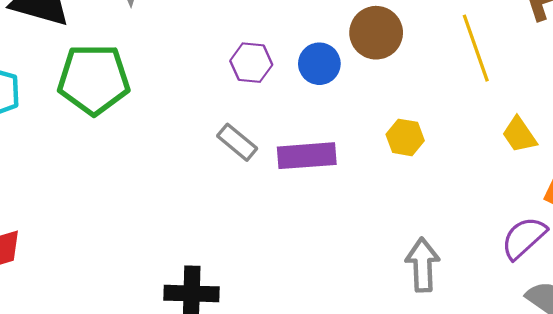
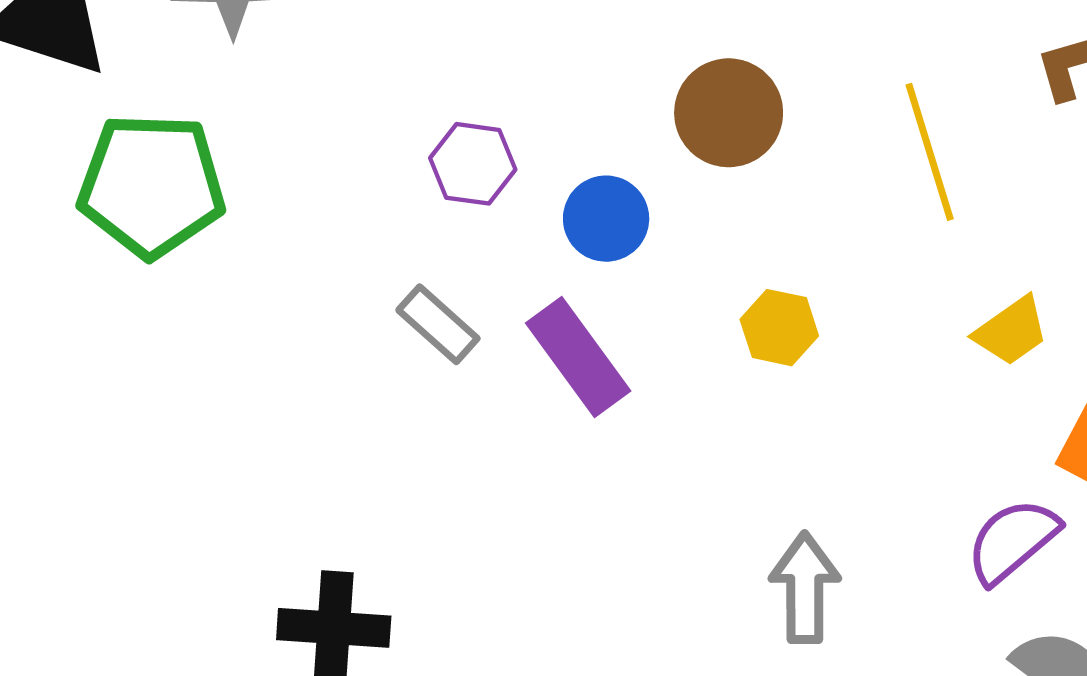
blue circle: (319, 64) -> (606, 219), moved
yellow trapezoid: (519, 135) -> (1011, 331), turned -93
purple rectangle: (307, 156) -> (578, 357), turned 56

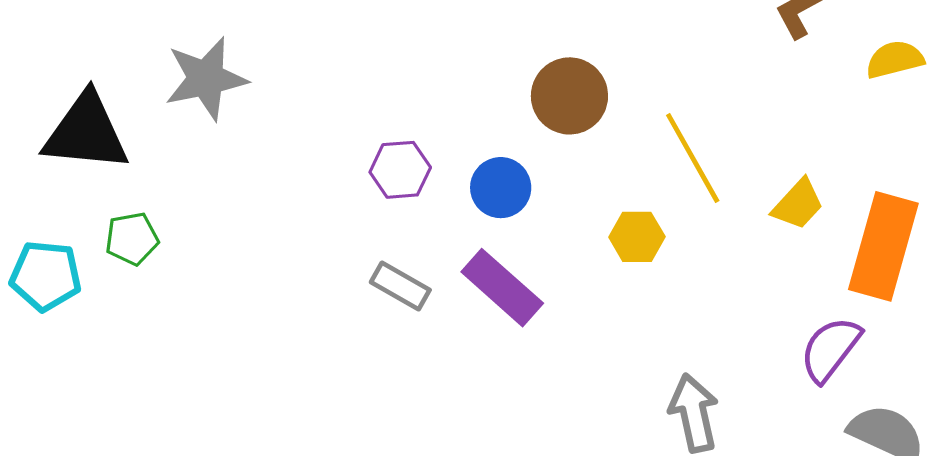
yellow line: (930, 152) -> (693, 158), moved
green pentagon: (152, 185) -> (132, 239), moved, size x0.5

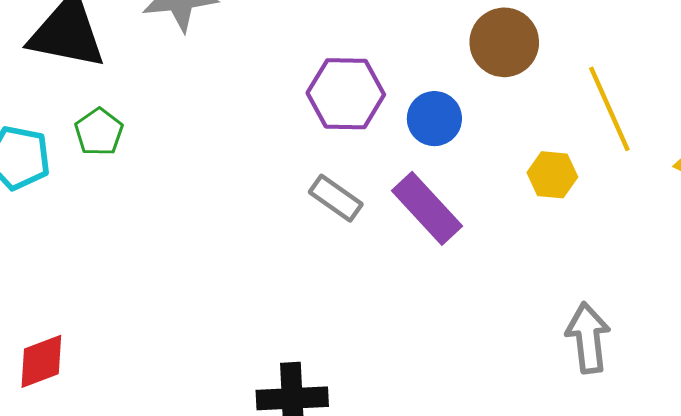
purple hexagon: (400, 170) -> (346, 94), size x1.4
green pentagon: (132, 239) -> (99, 132), turned -30

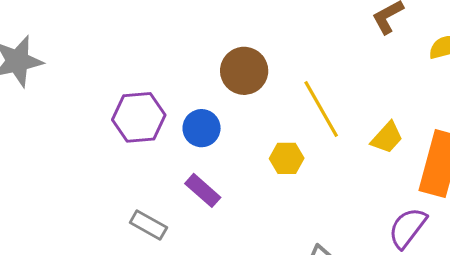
gray rectangle: (336, 198) -> (148, 225), moved
purple rectangle: (427, 208) -> (203, 190), size x0.7

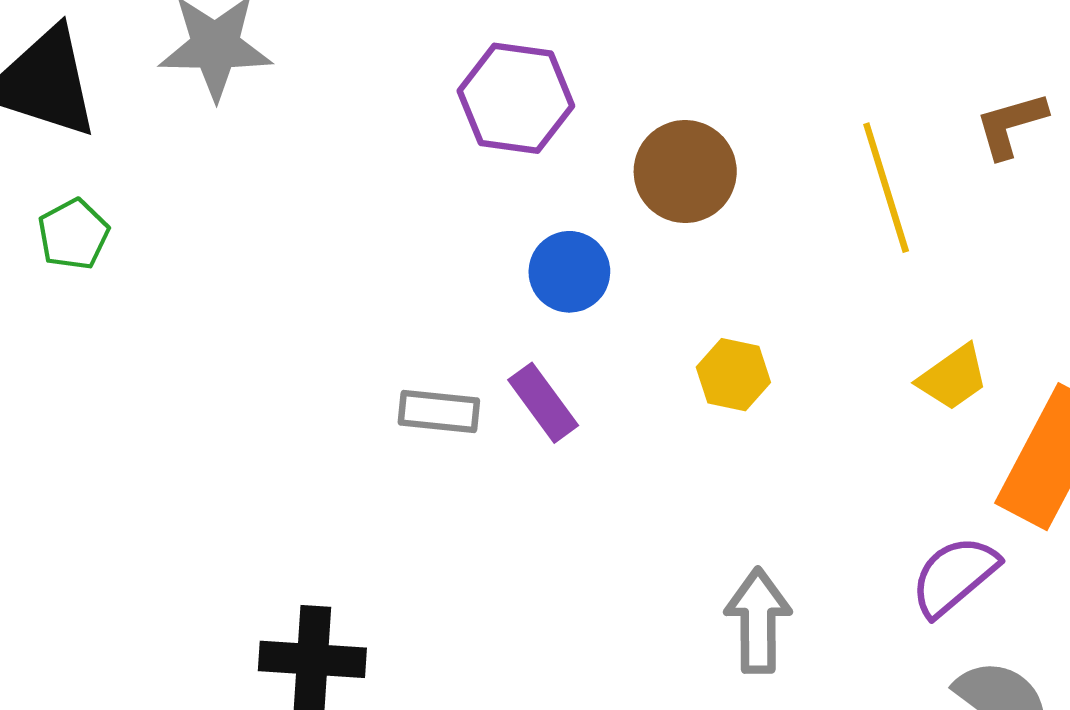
yellow line: (321, 109) -> (886, 188), moved
purple hexagon: (139, 117) -> (516, 98), moved
gray rectangle: (148, 225) -> (439, 412), moved, turned -36

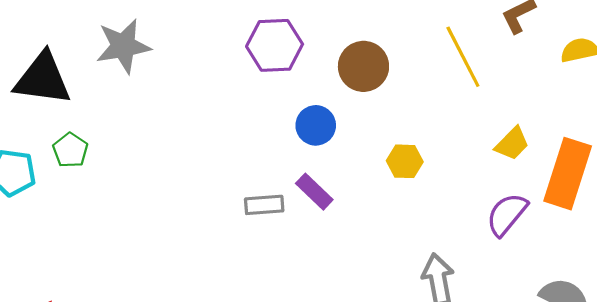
purple semicircle: (954, 576) -> (507, 214), moved

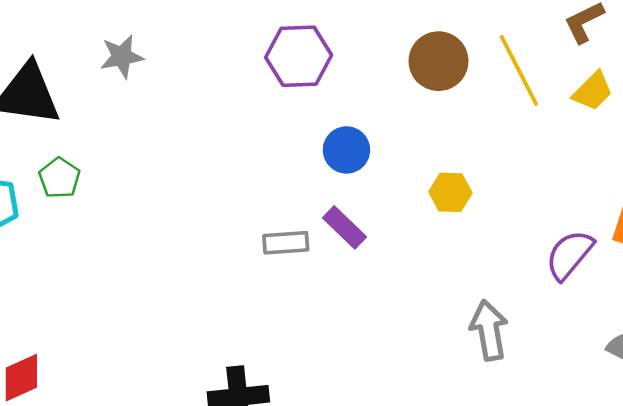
gray star: (123, 46) -> (122, 56), size x0.7
brown circle: (363, 66) -> (439, 61), moved
yellow trapezoid: (512, 144) -> (593, 91), moved

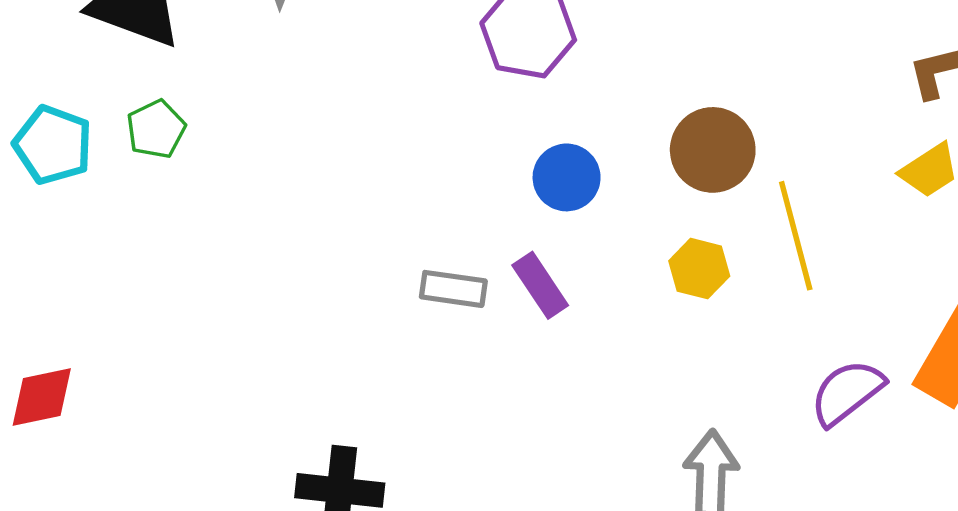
brown circle: (439, 61) -> (713, 150), moved
yellow line: (519, 70) -> (796, 236), moved

